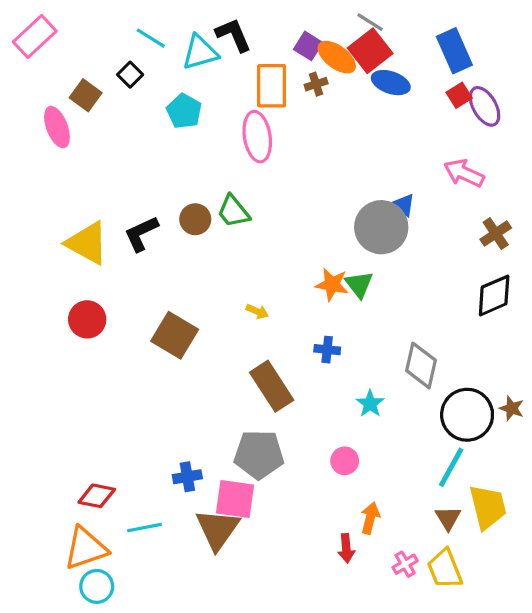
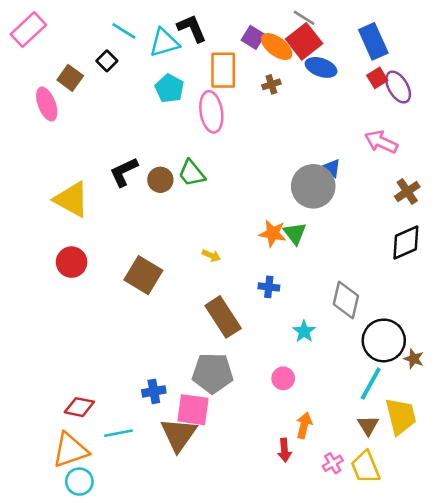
brown cross: (316, 84) -> (271, 84), moved
cyan pentagon: (184, 111) -> (170, 88), moved
black L-shape: (141, 234) -> (124, 172), moved
brown star: (512, 408) -> (414, 359), moved

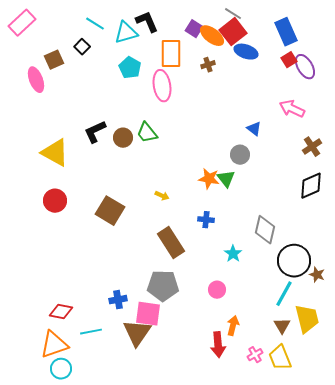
brown square: (70, 78) -> (54, 60), turned 30
gray circle: (313, 186) -> (240, 155), moved, size x0.6
red arrow: (284, 450) -> (218, 345), size x1.4

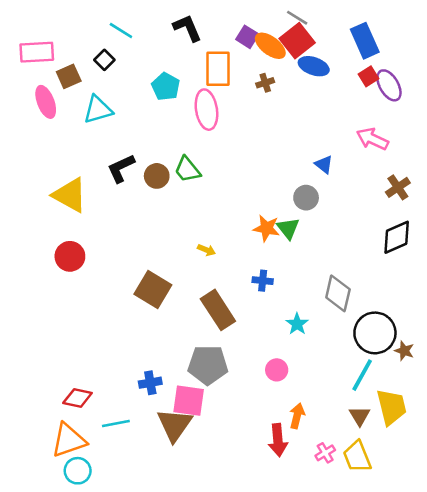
pink rectangle: (22, 23) -> (37, 52), moved, turned 40
cyan triangle: (126, 33) -> (98, 110), moved
brown square: (110, 211) -> (153, 290), moved

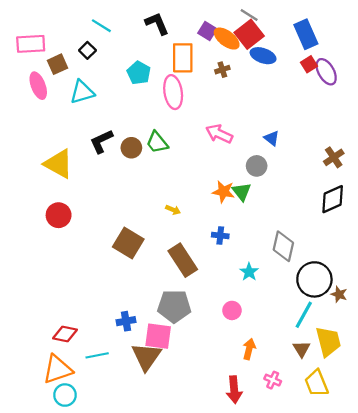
pink arrow: (372, 139) -> (219, 134), moved
red arrow: (278, 440) -> (234, 390), moved
pink cross: (325, 453) -> (273, 380), turned -35
yellow trapezoid: (357, 457) -> (317, 383), moved

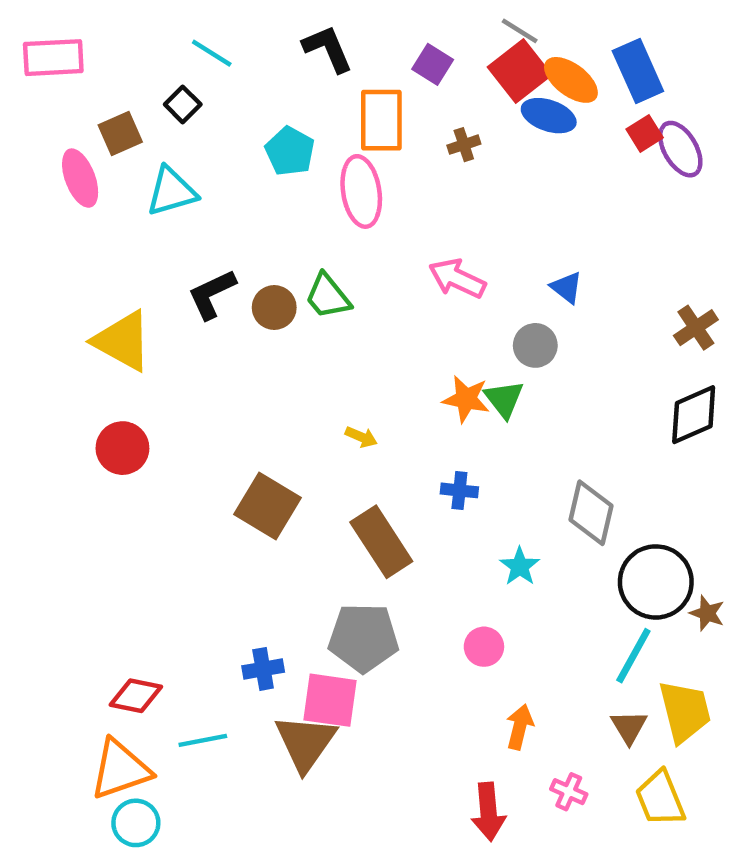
orange ellipse: (227, 39) -> (571, 80), moved
pink rectangle: (31, 44) -> (53, 58), moved

